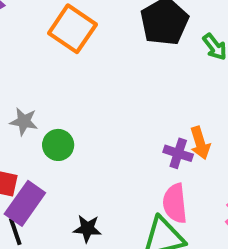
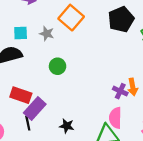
gray star: (24, 121) -> (47, 34), moved
green circle: (58, 145) -> (58, 66), moved

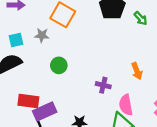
purple cross: (120, 91) -> (103, 85), moved
purple rectangle: (35, 109) -> (45, 111), turned 35

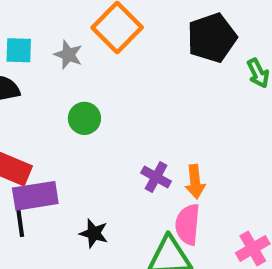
orange arrow: (137, 71) -> (195, 182), moved

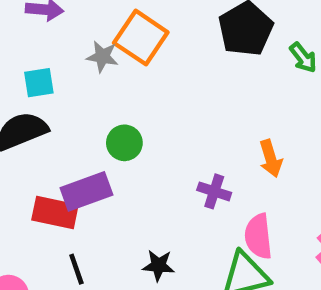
gray star: (68, 55) -> (102, 57), moved
orange arrow: (195, 182) -> (271, 159), moved
purple rectangle: (35, 196) -> (86, 191), moved

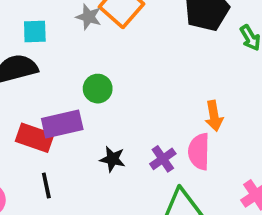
purple cross: (214, 191) -> (163, 159), moved, turned 30
pink semicircle: (258, 236) -> (199, 152), moved
black star: (158, 265) -> (112, 159), moved

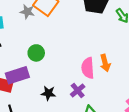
pink semicircle: (199, 152) -> (88, 68), moved

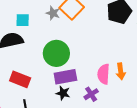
green circle: (36, 53) -> (56, 53), size x1.6
purple rectangle: (17, 75) -> (65, 77), moved

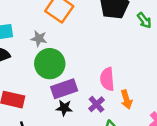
gray star: (53, 13) -> (39, 39), moved
orange arrow: (121, 71) -> (126, 99), moved

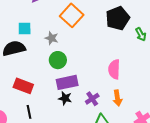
green circle: (50, 64) -> (58, 60), size x0.7
pink semicircle: (107, 79) -> (114, 69), moved

